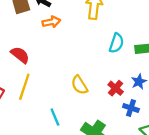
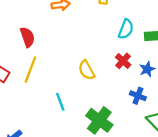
red semicircle: (20, 55) -> (27, 37), turned 30
red cross: (116, 88) -> (123, 61), moved

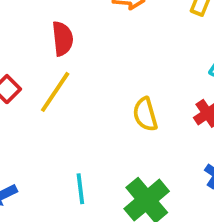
cyan line: (60, 102) -> (80, 189), moved

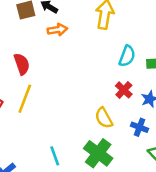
yellow semicircle: (145, 114) -> (104, 118), moved

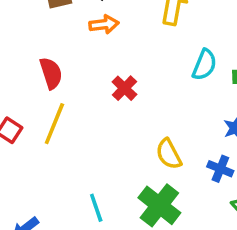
red cross: (124, 90) -> (124, 88), moved

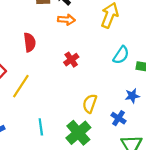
yellow line: (54, 124) -> (21, 86), moved
yellow semicircle: (169, 154) -> (90, 104), turned 36

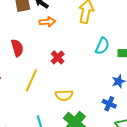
yellow line: (21, 86) -> (31, 80), moved
yellow semicircle: (90, 104) -> (64, 95), moved, turned -102

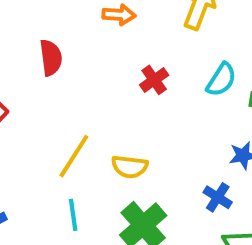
red cross: (58, 57) -> (154, 80), moved
yellow line: (31, 80) -> (74, 156), moved

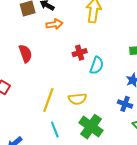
red cross: (154, 80) -> (80, 53), turned 32
cyan semicircle: (221, 80) -> (97, 65), moved

